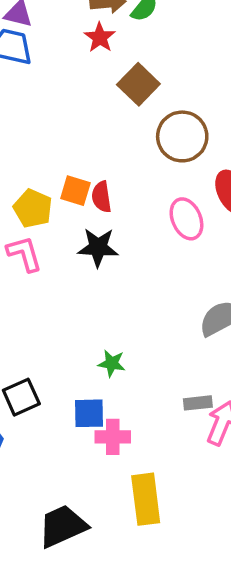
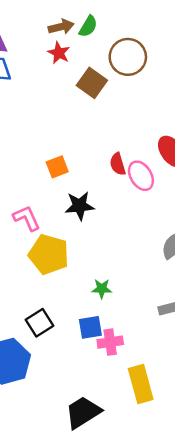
brown circle: (182, 136) -> (128, 57), moved
orange square: (75, 191) -> (57, 167), turned -30
red semicircle: (101, 197) -> (118, 164), moved
yellow pentagon: (33, 208) -> (49, 254), moved, size x1.4

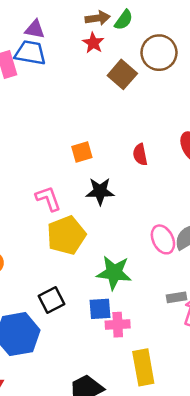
pink ellipse: (141, 176) -> (163, 239), moved
yellow pentagon: (49, 254) -> (66, 235), turned 30
green star: (102, 289) -> (114, 273), size x1.8

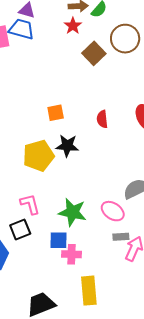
pink L-shape: (48, 199) -> (30, 204), moved
yellow pentagon: (66, 235) -> (38, 156), moved
pink ellipse: (163, 239) -> (113, 211), moved, turned -35

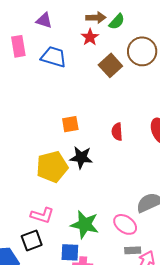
blue trapezoid: (21, 29) -> (54, 57), moved
pink L-shape: (30, 204) -> (42, 215), turned 120

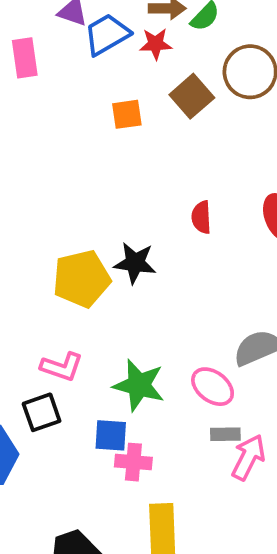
red star: (90, 37) -> (156, 44), turned 30
blue trapezoid: (54, 57) -> (107, 34), moved, turned -48
orange square: (70, 124) -> (127, 114), moved

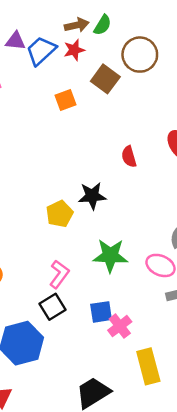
yellow pentagon: (81, 279) -> (59, 214), size x0.7
pink L-shape: (62, 367) -> (59, 274), turned -60
green star: (139, 385) -> (110, 256), moved
pink cross: (133, 462) -> (120, 326), turned -30

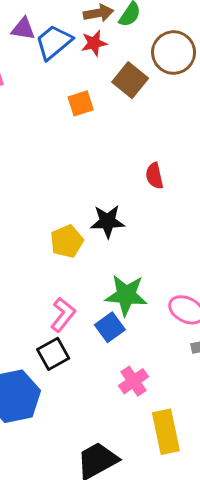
blue square: (101, 312) -> (110, 327), moved, turned -30

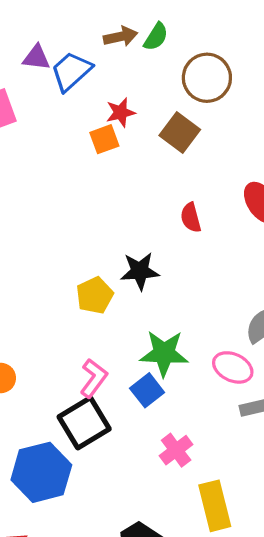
red star: (94, 43) -> (121, 112), moved
brown square: (130, 80) -> (180, 133), moved
black square: (53, 354) -> (84, 423), size x1.4

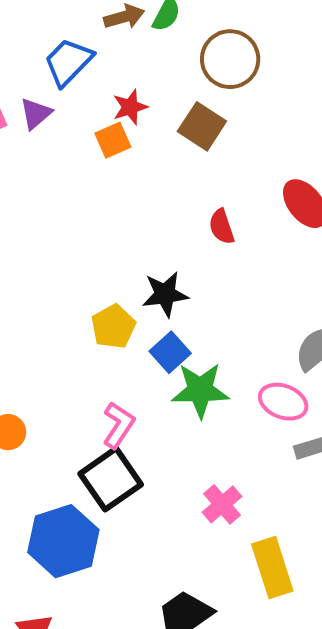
purple triangle: (36, 58) -> (36, 114), moved, turned -44
blue square: (147, 390) -> (170, 352), moved

